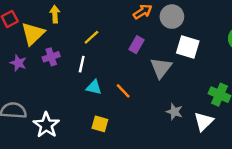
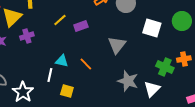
purple rectangle: (137, 45) -> (81, 26), moved, turned 40
white square: (188, 47) -> (152, 28), moved
white line: (82, 64) -> (50, 75), moved
gray star: (174, 112) -> (128, 81), size x1.5

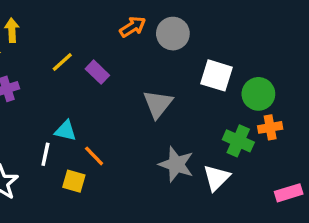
green circle: (182, 21) -> (258, 94), moved
purple rectangle: (81, 26) -> (97, 72), turned 64
orange line: (86, 64) -> (94, 156), moved

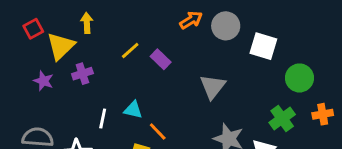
white square: (216, 75) -> (263, 46), moved
orange cross: (270, 127) -> (323, 114), moved
green cross: (238, 141) -> (282, 118), turned 30
white line: (45, 154) -> (103, 118), moved

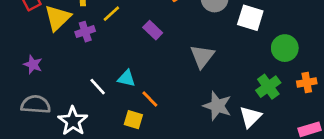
yellow line: (130, 50) -> (111, 14), moved
purple cross: (82, 74) -> (85, 32), moved
purple star: (43, 81) -> (33, 65), moved
white line: (103, 118) -> (98, 87), turned -54

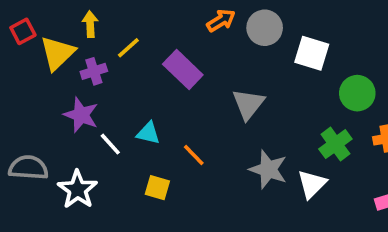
purple rectangle: (153, 30) -> (183, 70), size x1.5
purple star: (33, 65) -> (81, 115), moved, size x1.4
orange line: (150, 99) -> (194, 155), moved

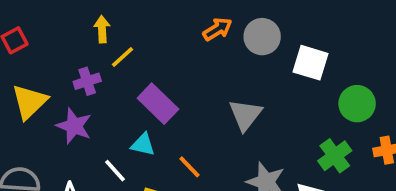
yellow arrow: (90, 24) -> (102, 29), moved
yellow triangle: (57, 53) -> (29, 102), moved
purple rectangle: (183, 70) -> (158, 104), moved
white line: (110, 144) -> (115, 171), moved

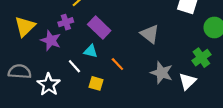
purple cross: (87, 81) -> (66, 22), moved
gray triangle: (245, 115) -> (150, 34), turned -30

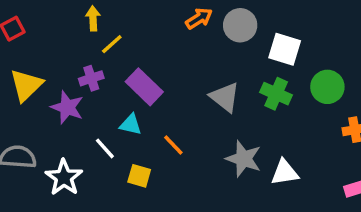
green cross: (201, 58) -> (276, 94), moved, turned -30
white triangle: (187, 81) -> (285, 172), turned 36

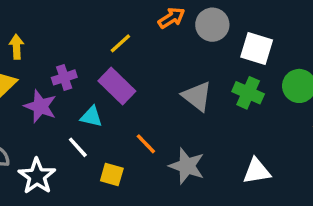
yellow arrow: (93, 18) -> (16, 47), moved
yellow line: (112, 44) -> (120, 43), moved
cyan triangle: (131, 124) -> (91, 117), moved
gray star: (244, 159) -> (187, 166), moved

